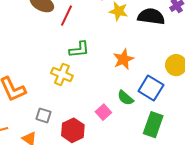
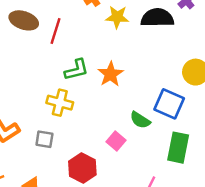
orange star: (123, 59) -> (111, 74), moved
gray square: (43, 115) -> (44, 139), moved

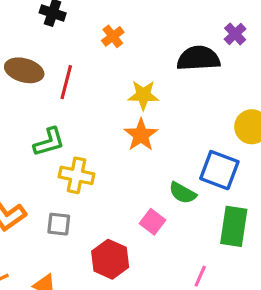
yellow star: (117, 17) -> (143, 95), moved
green L-shape: (76, 70) -> (49, 142), moved

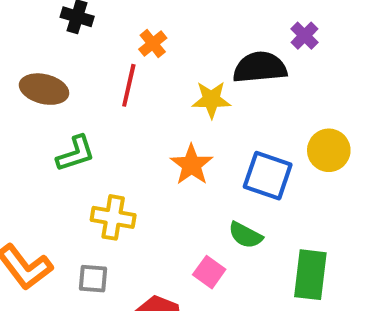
red line: (66, 82) -> (129, 85), moved
yellow star: (143, 95) -> (211, 100), moved
green L-shape: (49, 142) -> (76, 154), moved
blue square: (219, 170) -> (268, 176), moved

